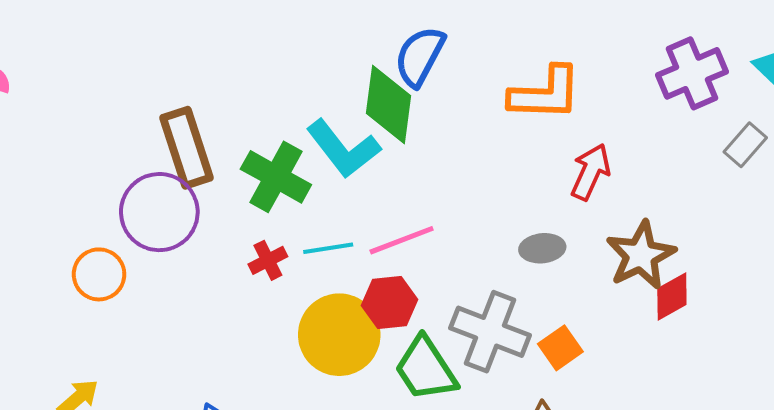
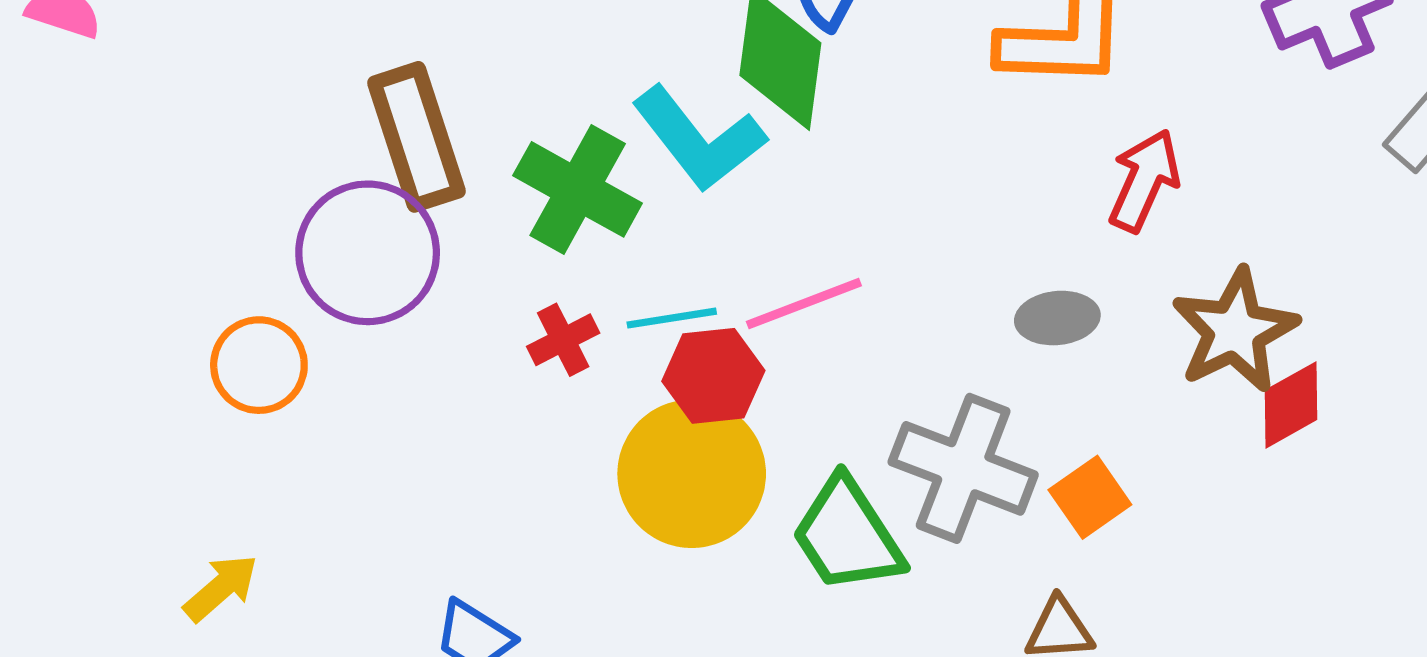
red hexagon: (390, 303) -> (713, 376), moved

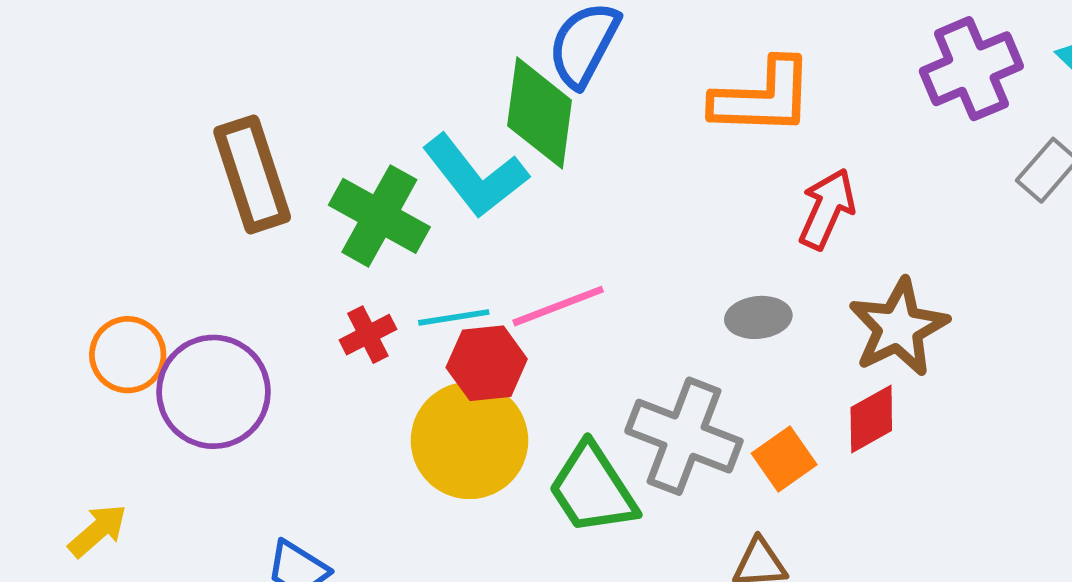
purple circle: (368, 253) -> (214, 392), moved
red diamond: (1291, 405) -> (871, 419), moved

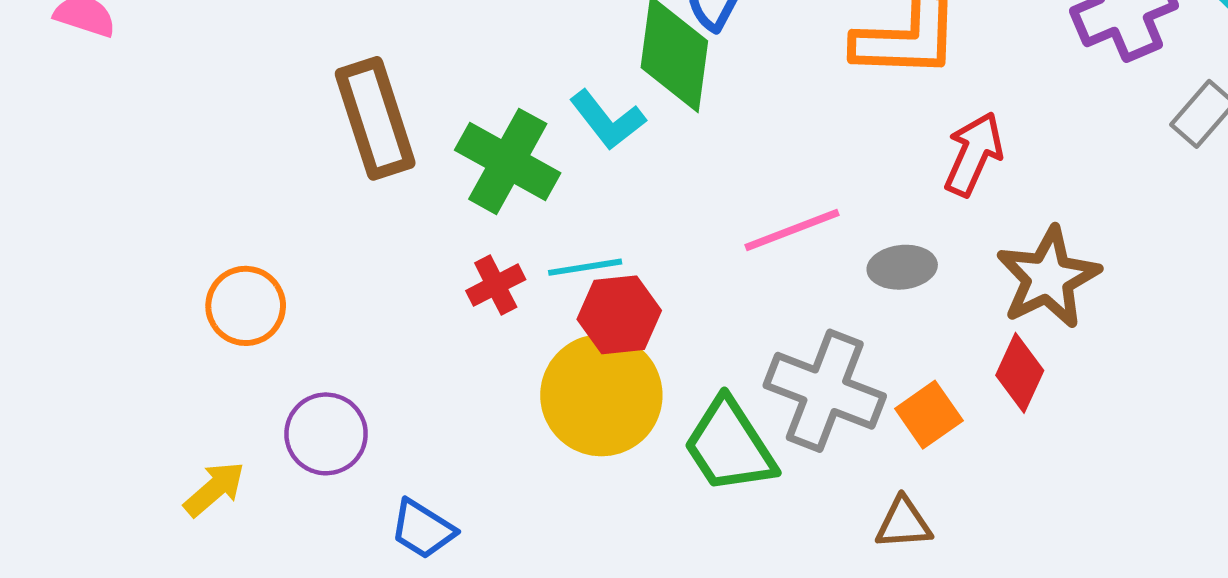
cyan L-shape: (475, 176) -> (607, 120), size x0.7
pink line: (558, 306) -> (792, 230), moved
purple circle: (214, 392) -> (326, 434), moved, size x0.7
red diamond: (871, 419) -> (1020, 373), turned -36

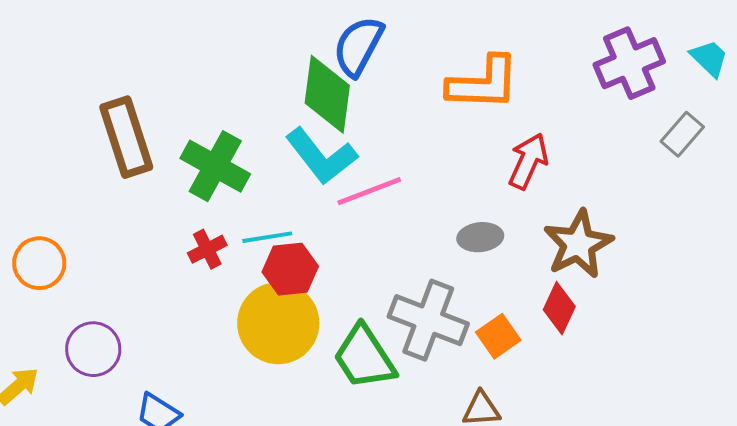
cyan L-shape: (607, 120) -> (321, 156), moved, size x1.4
pink line: (792, 230) -> (369, 191), moved

